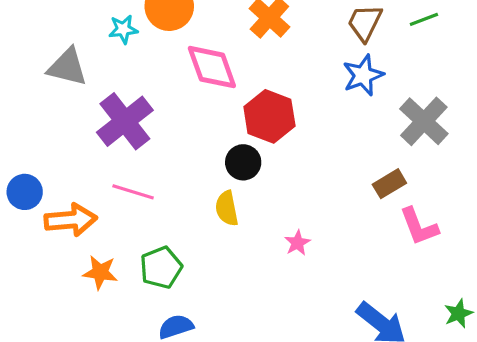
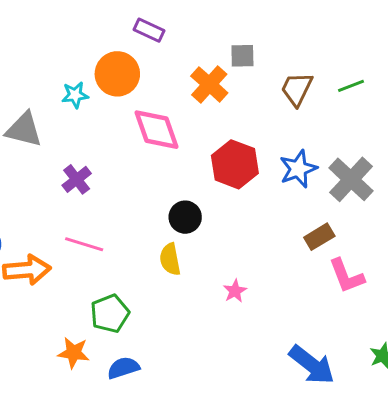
blue star: (363, 75) -> (298, 169), moved
red hexagon: (269, 116) -> (235, 164), moved
purple cross: (125, 121) -> (77, 179), size x0.6
orange star: (100, 272) -> (74, 353), moved

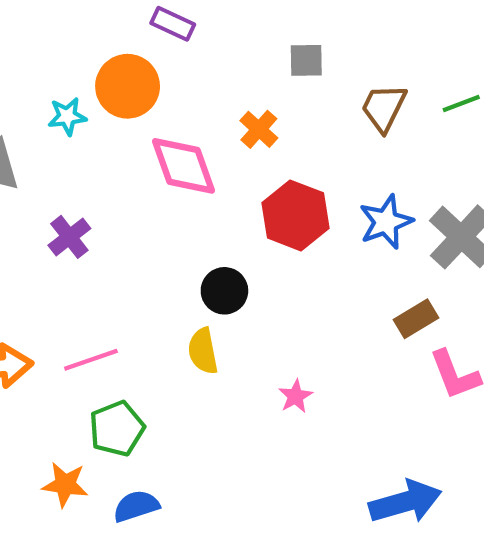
orange cross: (209, 84) -> (259, 129), moved, size x0.7
pink line: (84, 244) -> (91, 360), moved, turned -36
blue arrow: (312, 365) -> (405, 502), turned -54

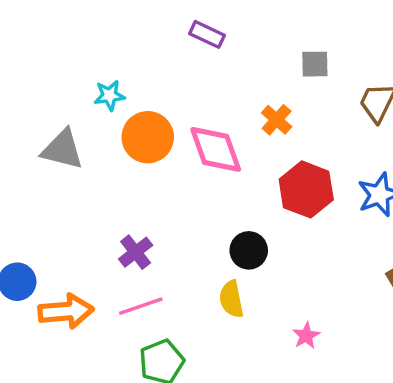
orange circle: (128, 86) -> (148, 137), moved
cyan star: (67, 116) -> (109, 95), moved
purple cross: (69, 237) -> (136, 252), moved

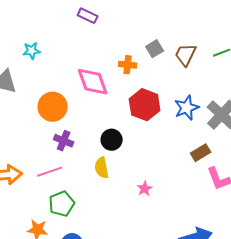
gray square: (315, 64) -> (155, 49), moved, turned -30
orange cross: (277, 120) -> (128, 65), turned -36
orange circle: (148, 137) -> (53, 107), moved
purple cross: (136, 252) -> (64, 141), moved, turned -30

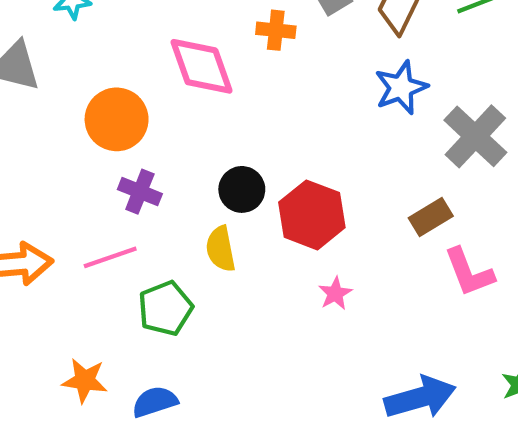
red hexagon: (145, 105) -> (312, 215), moved
blue star: (187, 108) -> (401, 88), moved
pink star: (145, 189) -> (335, 293), moved
green pentagon: (62, 204) -> (165, 308), moved

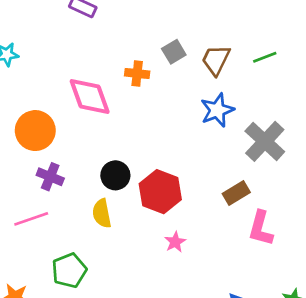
pink L-shape: (469, 272) -> (261, 228), turned 36
green pentagon: (165, 308) -> (69, 270), moved

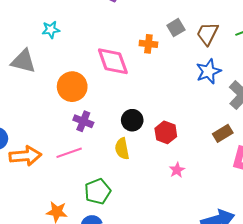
red hexagon: (160, 192) -> (166, 132), size x0.7

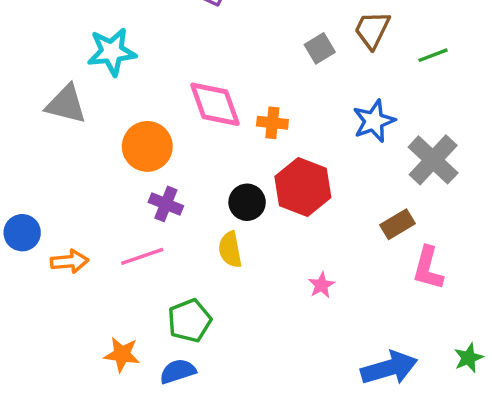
cyan star: (51, 30) -> (112, 52), size x1.6
brown trapezoid: (207, 34) -> (372, 30), moved
orange cross: (148, 44) -> (272, 123), moved
red hexagon: (166, 132) -> (303, 187), moved, size x1.5
orange arrow: (25, 156) -> (69, 261), size x0.7

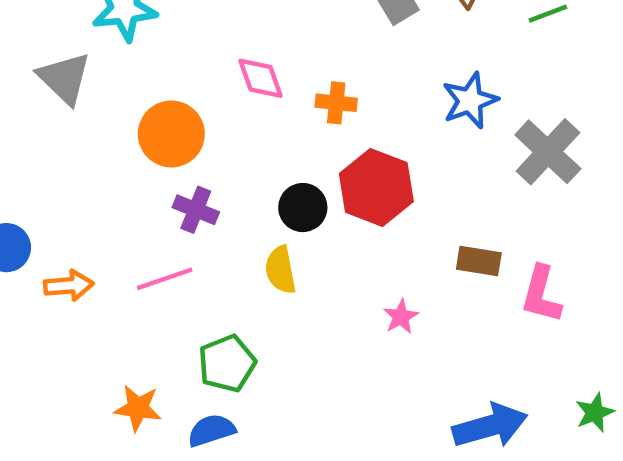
gray triangle: (66, 104) -> (64, 78), turned 30
pink diamond: (215, 104) -> (260, 78), size x0.7
brown rectangle: (398, 224) -> (479, 261), moved, turned 40

